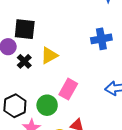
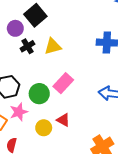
black square: (25, 29) -> (35, 15), turned 30

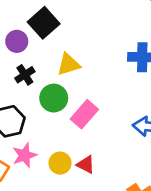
black cross: (27, 46) -> (25, 75), moved
green circle: (39, 94) -> (54, 98), moved
yellow circle: (44, 128) -> (60, 163), moved

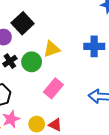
yellow triangle: (69, 64) -> (52, 49), moved
green circle: (54, 98) -> (32, 62), moved

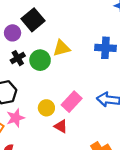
pink rectangle: (53, 88) -> (72, 102), moved
yellow circle: (37, 124) -> (46, 108), moved

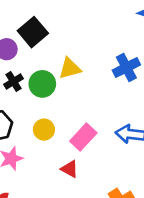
blue cross: (105, 48) -> (126, 68), turned -30
yellow circle: (46, 108) -> (44, 130), moved

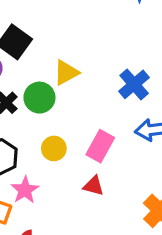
blue cross: (126, 68) -> (134, 84), moved

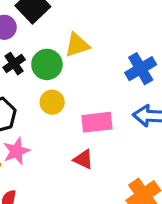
pink rectangle: (100, 146) -> (97, 122), turned 44
yellow circle: (54, 148) -> (52, 102), moved

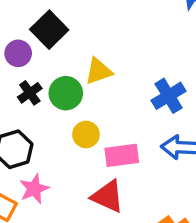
yellow circle: (52, 102) -> (86, 134), moved
red triangle: (83, 159) -> (108, 196), size x1.5

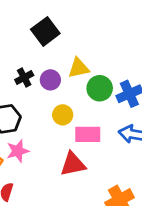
purple circle: (18, 53) -> (50, 80), moved
green circle: (66, 93) -> (100, 88), moved
red triangle: (108, 196) -> (73, 164), turned -44

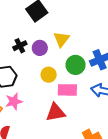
yellow triangle: (79, 68) -> (61, 39), turned -42
green circle: (100, 88) -> (76, 65), moved

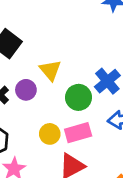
yellow circle: (49, 75) -> (50, 134), moved

